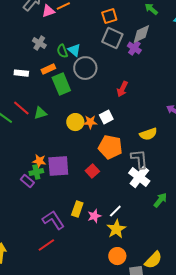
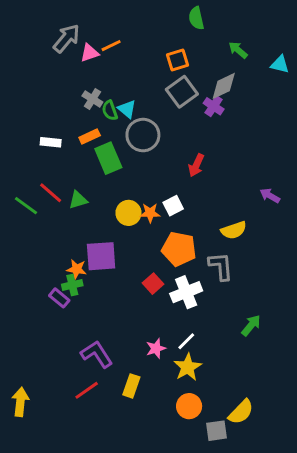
gray square: (112, 38) -> (182, 92), turned 30
gray cross: (39, 43) -> (92, 99), moved
purple square: (58, 166) -> (101, 256), moved
white cross: (139, 177) -> (186, 292), moved, turned 30
yellow rectangle: (77, 209) -> (131, 386), moved

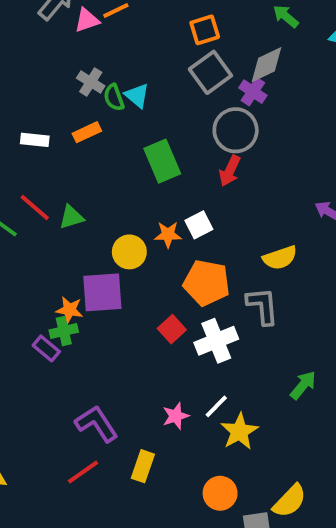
gray circle: (143, 135) -> (236, 130), moved
green rectangle: (108, 158) -> (162, 161), moved
yellow circle: (128, 213) -> (129, 252), moved
yellow star: (188, 367) -> (239, 431), moved

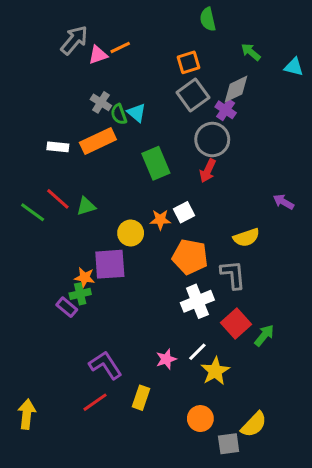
orange rectangle: (87, 132) -> (98, 141), size x1.6
red square: (172, 329) -> (236, 324), moved, size x1.4

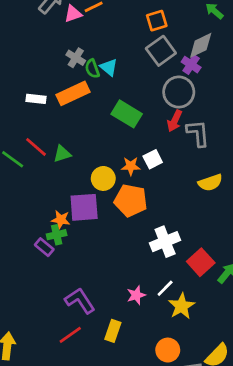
green rectangle: (156, 163) -> (127, 114), turned -36
orange pentagon: (190, 257) -> (131, 200), moved
gray L-shape: (233, 275) -> (198, 133), moved

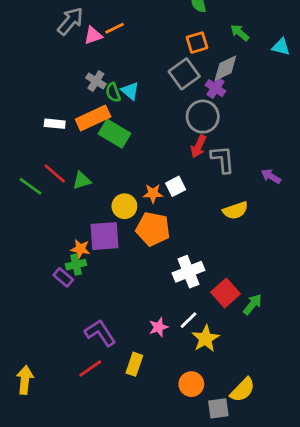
orange square: (157, 21) -> (197, 43), moved
green rectangle: (127, 114) -> (114, 134), moved

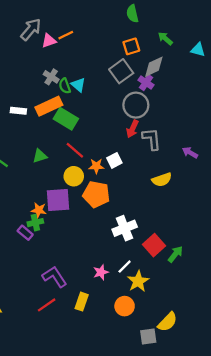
red line: (55, 173) -> (75, 150), moved
orange circle: (191, 384) -> (125, 306), moved

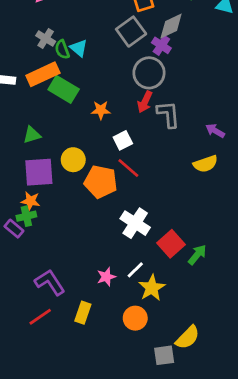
red line: (75, 150) -> (128, 168), moved
orange star: (96, 166) -> (101, 110), moved
yellow semicircle: (162, 180) -> (205, 164), moved
purple square: (58, 200) -> (39, 172), moved
white cross: (125, 228) -> (135, 223), turned -35

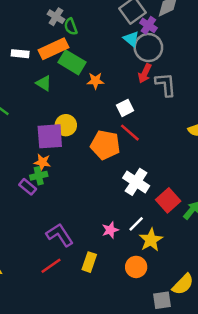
purple cross: (161, 45) -> (148, 25), moved
cyan triangle: (79, 48) -> (131, 39), moved
orange star: (101, 110) -> (95, 81), moved
green triangle: (32, 135) -> (44, 83), moved, turned 49
yellow circle: (73, 160) -> (66, 125), moved

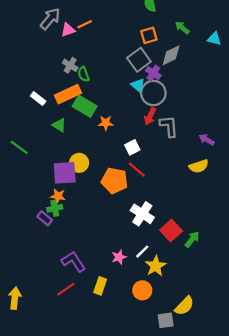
white rectangle: (20, 54) -> (38, 99), turned 32

